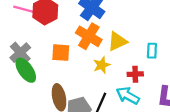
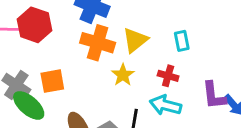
orange square: (61, 53) -> (52, 81), moved
red cross: (135, 74) -> (168, 76), turned 32

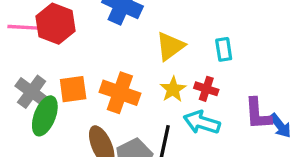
orange cross: (98, 43) -> (120, 93), moved
yellow star: (123, 75) -> (173, 89), moved
green ellipse: (29, 105) -> (45, 116), turned 68

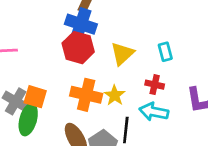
red hexagon: (55, 24) -> (78, 48), moved
orange square: (73, 89) -> (35, 97), moved, turned 30
yellow star: (173, 89) -> (115, 95), moved

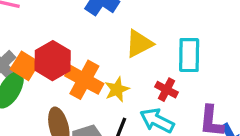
red hexagon: (78, 48) -> (53, 61), moved
cyan rectangle: (165, 52) -> (189, 55), size x1.5

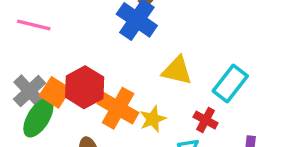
yellow triangle: (139, 44) -> (177, 71), turned 40
cyan rectangle: (189, 55) -> (230, 84), turned 36

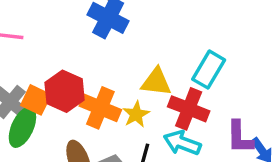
yellow triangle: (177, 71) -> (156, 82), moved
red cross: (206, 120) -> (189, 109), size x1.6

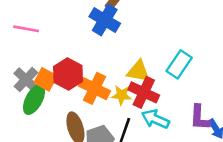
red cross: (189, 109) -> (144, 92), moved
yellow star: (136, 114) -> (121, 95), turned 30

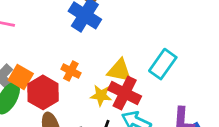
red hexagon: (68, 74) -> (43, 92), moved
orange cross: (95, 88) -> (71, 71), moved, size x0.6

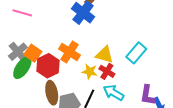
orange cross: (71, 71) -> (70, 52), size x1.5
red cross: (125, 93) -> (107, 71), size x0.7

